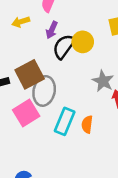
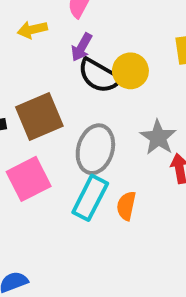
black semicircle: (64, 46) -> (99, 76), turned -100
gray ellipse: (44, 91) -> (95, 149), moved

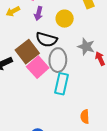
black semicircle: (99, 76) -> (47, 40), moved
pink square: (29, 179) -> (38, 67), moved
orange semicircle: (126, 206) -> (85, 117), moved

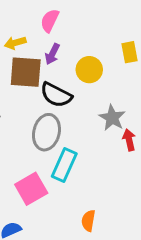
brown square: (27, 52) -> (26, 72), moved, turned 30
gray ellipse: (58, 60) -> (46, 132), moved
pink square: (38, 67) -> (31, 189), moved

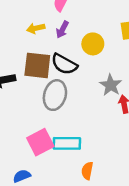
yellow arrow: (15, 43) -> (36, 28), moved
brown square: (26, 72) -> (37, 65), moved
cyan rectangle: (64, 165) -> (67, 143), moved, turned 64

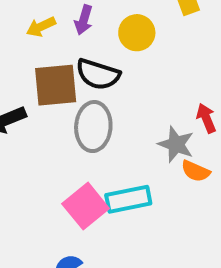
gray star: (111, 85) -> (176, 144), moved
orange semicircle: (87, 171) -> (196, 171), moved, turned -66

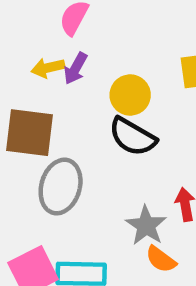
yellow arrow: (41, 27) -> (48, 68), moved
black semicircle: (98, 74) -> (133, 137), moved

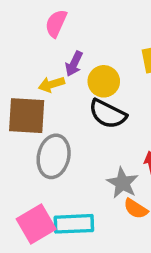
yellow arrow: (48, 68) -> (51, 84), moved
purple arrow: (75, 68) -> (74, 64), moved

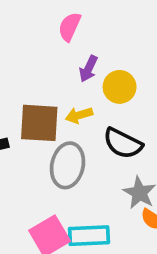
yellow arrow: (51, 84) -> (79, 115), moved
black semicircle: (108, 114) -> (123, 143), moved

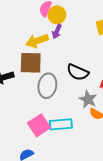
yellow circle: (120, 87) -> (57, 15), moved
yellow arrow: (79, 115) -> (37, 41), moved, size x1.5

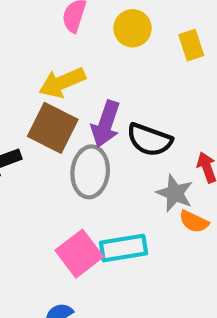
yellow circle: (57, 15) -> (133, 28), moved
purple arrow: (57, 31) -> (106, 124), moved, size x1.5
brown square: (31, 63) -> (53, 128), turned 30

